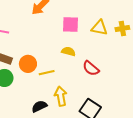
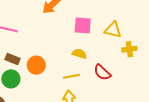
yellow cross: (122, 28) -> (129, 49), moved
yellow line: (47, 73) -> (71, 76), moved

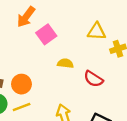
pink square: (83, 25) -> (46, 34), moved, turned -30
yellow line: (71, 76) -> (22, 107), moved

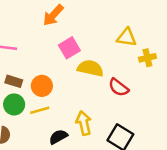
pink square: (46, 34) -> (69, 48), moved
yellow semicircle: (65, 63) -> (90, 68), size x1.5

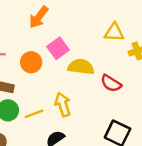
orange circle: (42, 86) -> (31, 62), moved
yellow arrow: (84, 123) -> (63, 104), moved

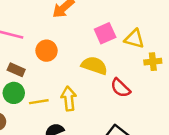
pink square: (58, 48) -> (105, 33), moved

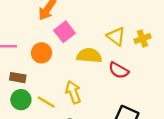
pink square: (105, 33) -> (65, 32), moved
yellow triangle: (134, 39) -> (116, 36), moved, turned 36
yellow line: (39, 102) -> (46, 102), turned 54

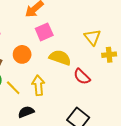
yellow triangle: (116, 36) -> (92, 37), moved
orange circle: (42, 53) -> (22, 54), moved

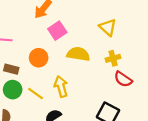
yellow cross: (109, 55) -> (113, 58), moved
red semicircle: (82, 77) -> (123, 79), moved

